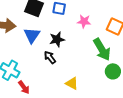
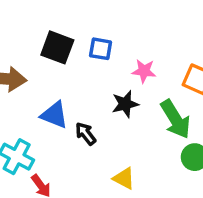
blue triangle: (32, 35) -> (54, 115), moved, turned -42
black star: (57, 39) -> (125, 104), moved

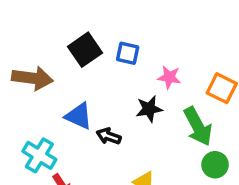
black square: (57, 47) -> (85, 50), turned 32
black arrow: (86, 134) -> (109, 136), turned -35

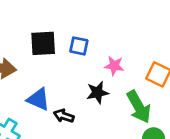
black square: (85, 50) -> (43, 43), turned 32

